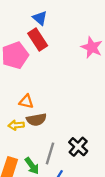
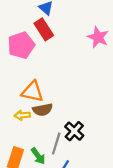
orange triangle: (26, 102) -> (32, 92), size x1.5
black cross: (78, 147) -> (74, 131), moved

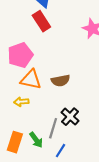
pink pentagon: (21, 45) -> (20, 55), moved
brown semicircle: (43, 110) -> (61, 81), moved

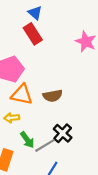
gray line: (53, 128) -> (45, 145), turned 42
green arrow: (36, 140) -> (27, 140), moved

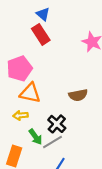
brown semicircle: (53, 96) -> (78, 95), moved
black cross: (63, 133) -> (57, 124), moved

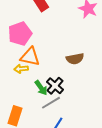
yellow arrow: (21, 115) -> (21, 69), moved
green arrow: (35, 137) -> (41, 88), moved

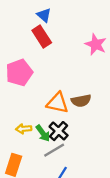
orange triangle: (30, 57) -> (57, 103), moved
yellow arrow: (21, 69) -> (24, 129), moved

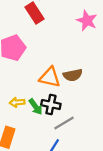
black cross: (59, 131) -> (51, 105), turned -30
gray line: (54, 150) -> (64, 123), moved

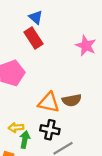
green arrow: (36, 107) -> (25, 140), moved, turned -133

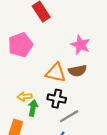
pink star: (86, 46) -> (81, 45), moved

